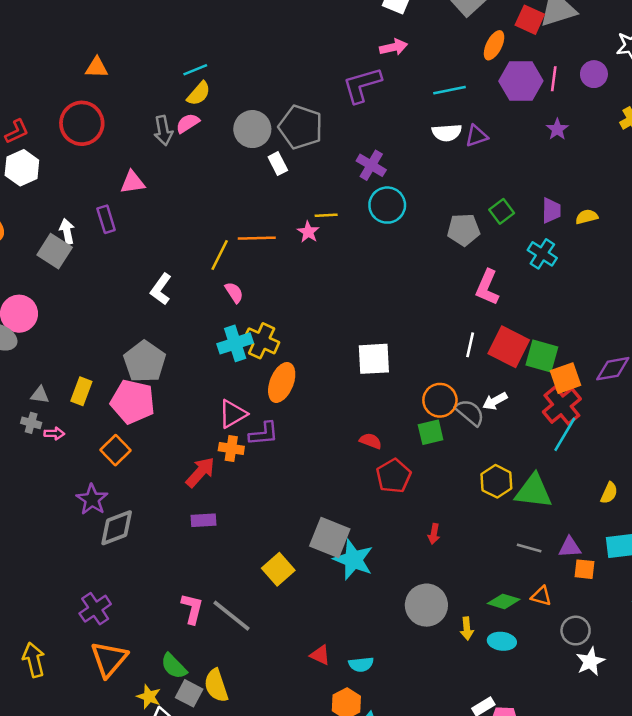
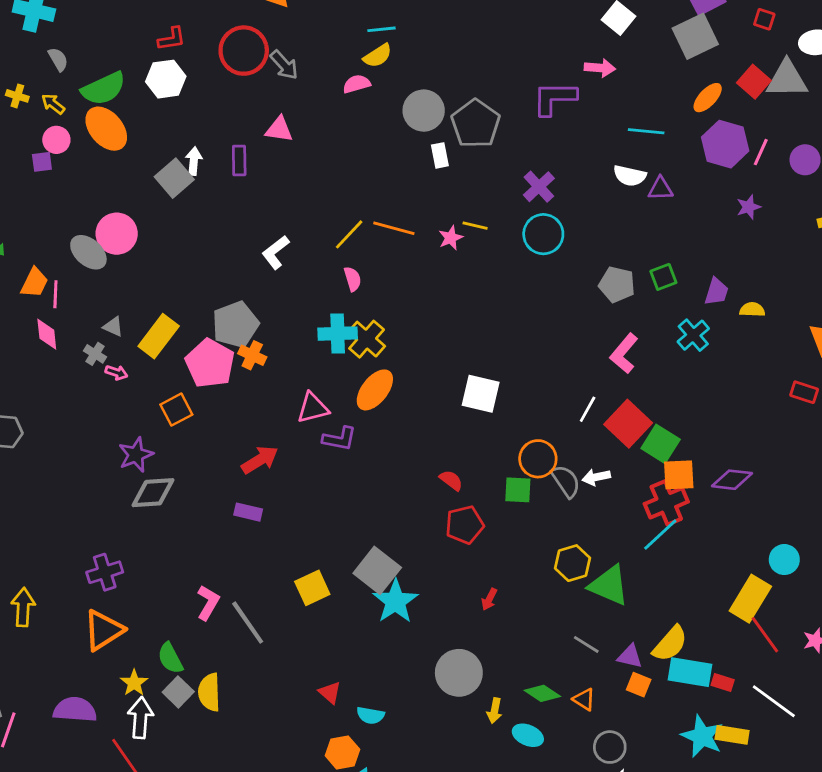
gray arrow: (163, 131) -> (284, 65), moved, turned -48
yellow rectangle: (81, 391) -> (159, 336), size x1.4
orange cross: (231, 449) -> (252, 355), moved
yellow semicircle: (609, 493) -> (670, 644), moved, size x1.6

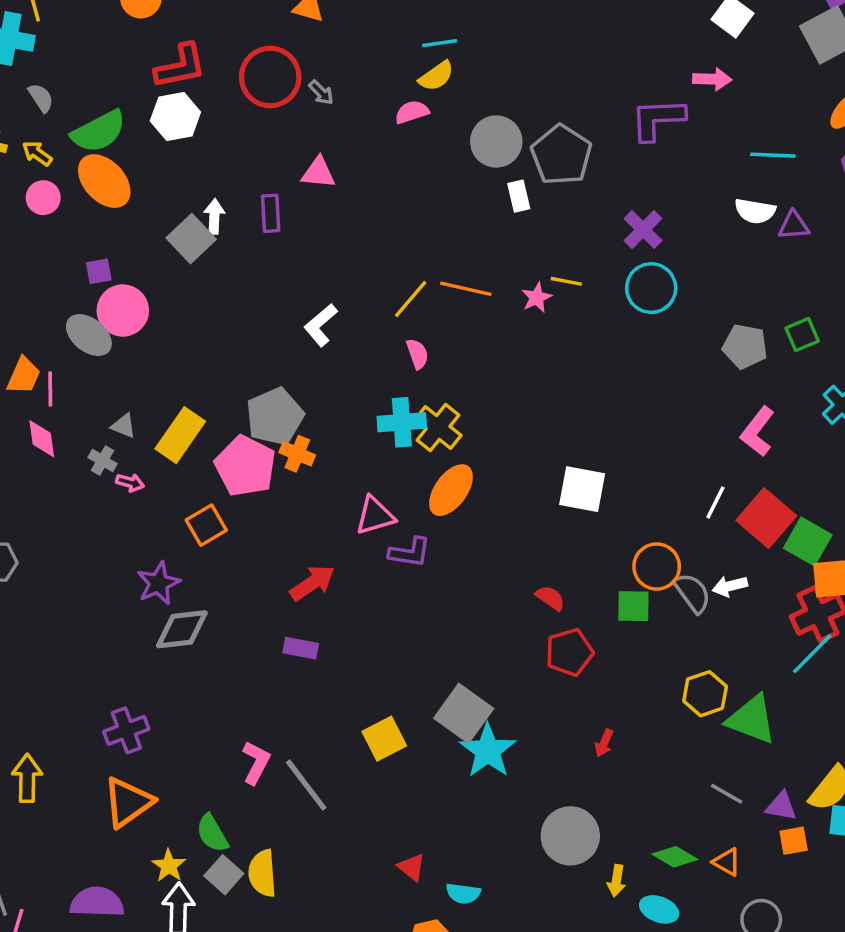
red L-shape: (172, 39) -> (180, 66), size x1.5
gray arrow: (284, 65) -> (321, 93), size x0.7
purple square: (42, 162) -> (99, 271), moved
orange square: (639, 685) -> (794, 841), turned -30

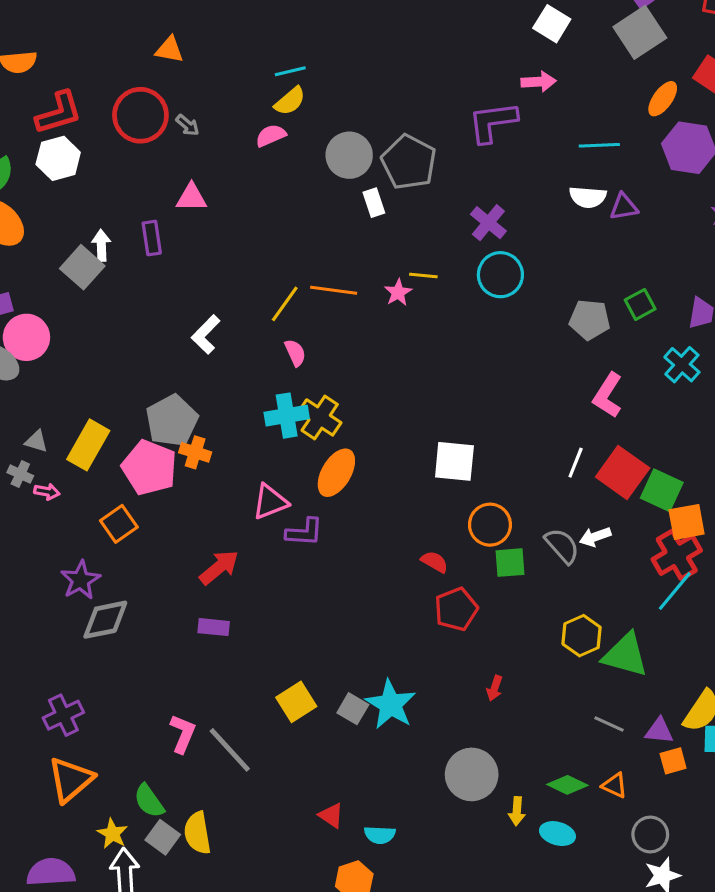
orange circle: (657, 567) -> (490, 525), moved
gray square: (464, 713) -> (353, 709), moved, size x0.6

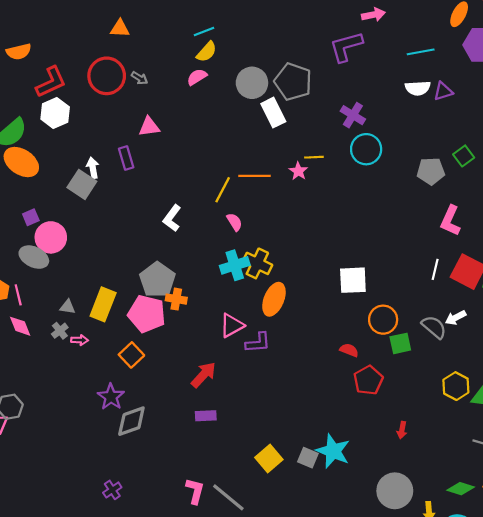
white rectangle: (374, 203) -> (273, 113), size x1.5
gray cross: (20, 474) -> (60, 331), turned 35
purple cross: (63, 715) -> (112, 490), size x0.7

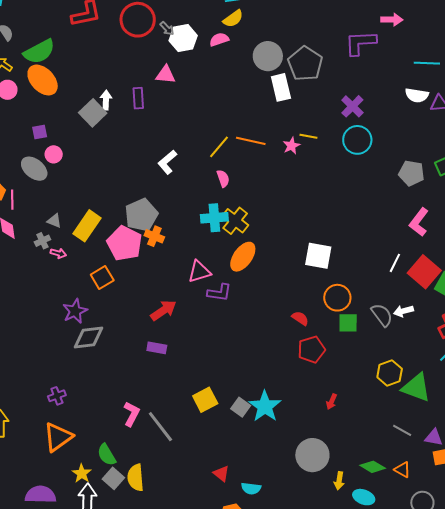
white hexagon: (55, 113) -> (183, 38), moved
pink circle: (51, 237) -> (54, 154), size x0.6

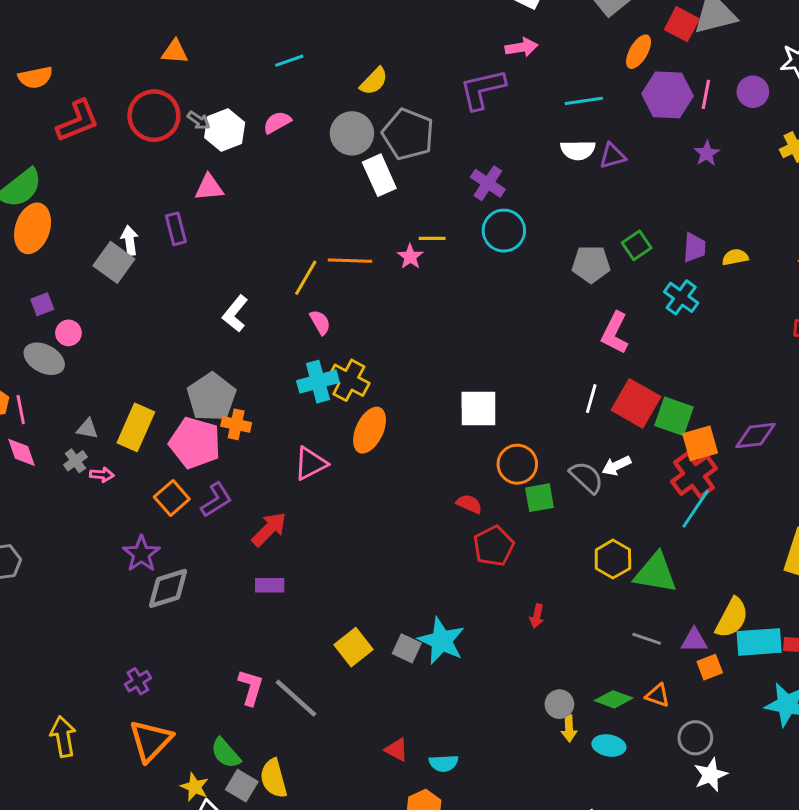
yellow semicircle: (233, 19) -> (374, 81), moved
orange ellipse: (43, 80) -> (33, 228), turned 72
purple L-shape: (219, 293) -> (216, 500), moved, turned -30
gray circle: (312, 455) -> (559, 704), moved, size x0.6

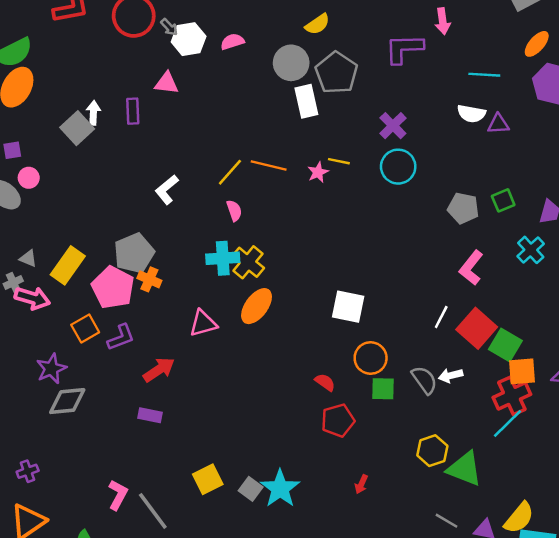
pink arrow: (521, 47) -> (443, 21), turned 80
pink arrow: (102, 475) -> (32, 298), size x1.8

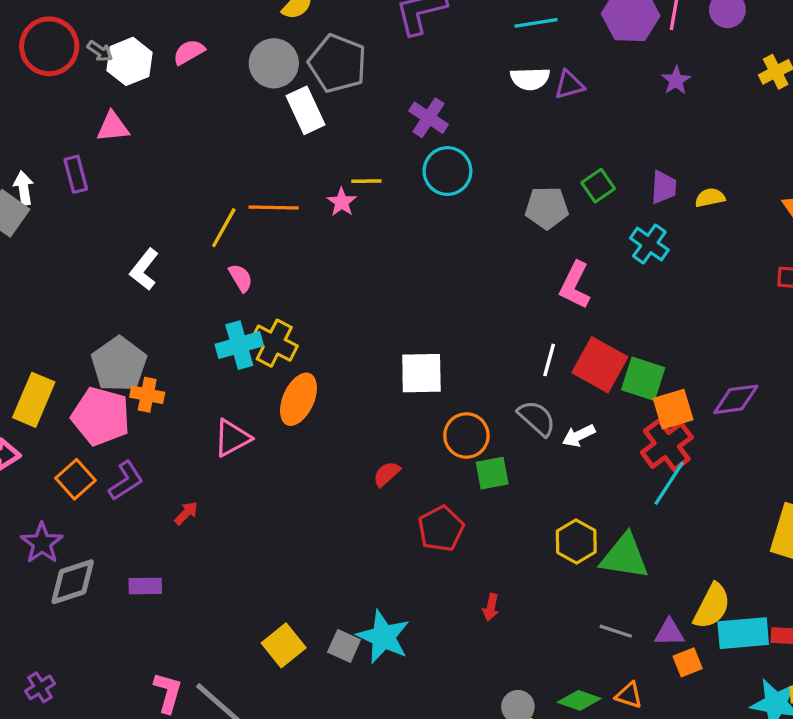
red arrow: (159, 370) -> (186, 513), size x0.6
gray semicircle: (424, 380) -> (537, 418), moved
red semicircle: (325, 382) -> (387, 474), moved, turned -65
purple rectangle: (150, 415) -> (145, 586), moved

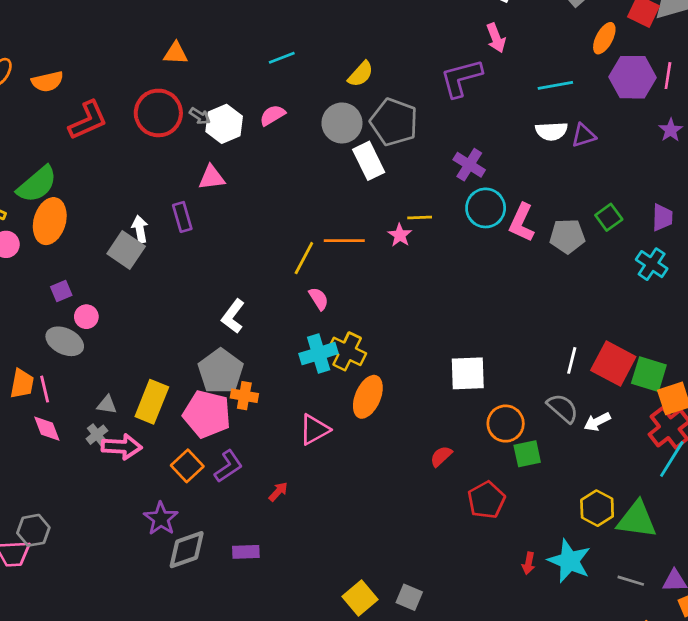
white L-shape: (144, 269) -> (233, 316), moved
pink L-shape: (575, 285) -> (522, 223), moved
cyan star: (383, 637) -> (569, 561), moved

